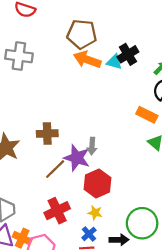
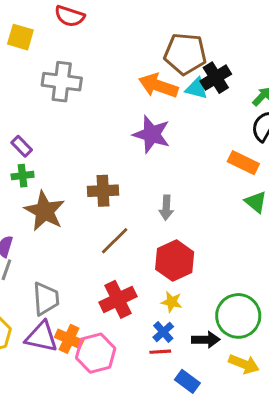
brown pentagon: (82, 34) -> (185, 54), moved
purple star: (77, 158) -> (152, 134), moved

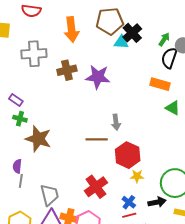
orange arrow: (158, 86) -> (71, 29), moved, turned -105
green cross: (23, 176) -> (20, 119), turned 32
brown cross: (103, 191) -> (67, 70), moved
brown line: (115, 241) -> (97, 139), moved, turned 55
yellow star: (172, 302) -> (137, 176), moved

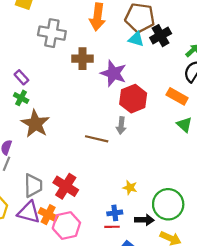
cyan triangle: (121, 42) -> (136, 39), moved
red hexagon: (128, 155) -> (133, 99), moved
red cross: (96, 187) -> (66, 186), moved, turned -35
blue cross: (129, 202) -> (115, 213), turned 32

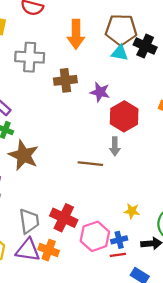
black cross: (161, 36) -> (145, 46), turned -30
purple star: (113, 73) -> (100, 92), size x0.7
pink hexagon: (66, 226) -> (95, 236), moved

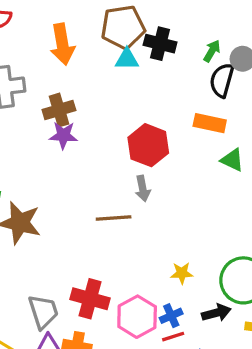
purple star: (100, 92) -> (63, 135), moved

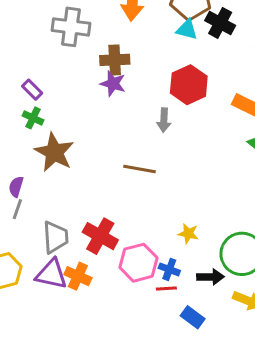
red hexagon: (148, 145) -> (189, 85), moved
gray arrow: (143, 189) -> (164, 120), moved
blue cross: (171, 316) -> (169, 269), turned 30

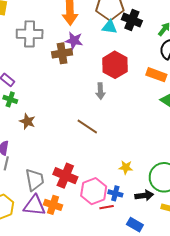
purple star: (113, 84) -> (74, 41), moved
brown star: (54, 152) -> (27, 121), size x0.6
brown line: (139, 169) -> (87, 127), turned 30
red line: (166, 289) -> (107, 207), moved

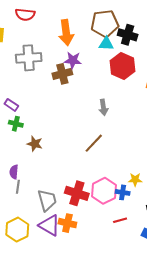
red hexagon: (115, 65) -> (122, 66), moved
brown line: (87, 127) -> (94, 143), turned -75
pink hexagon: (94, 191) -> (104, 191), moved
blue cross: (115, 193) -> (123, 192), moved
purple triangle: (34, 205) -> (49, 225), turned 30

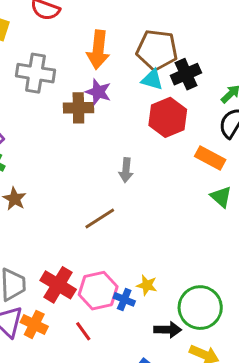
black cross: (128, 35) -> (186, 74), turned 36
red line: (120, 220) -> (83, 331), moved, turned 56

